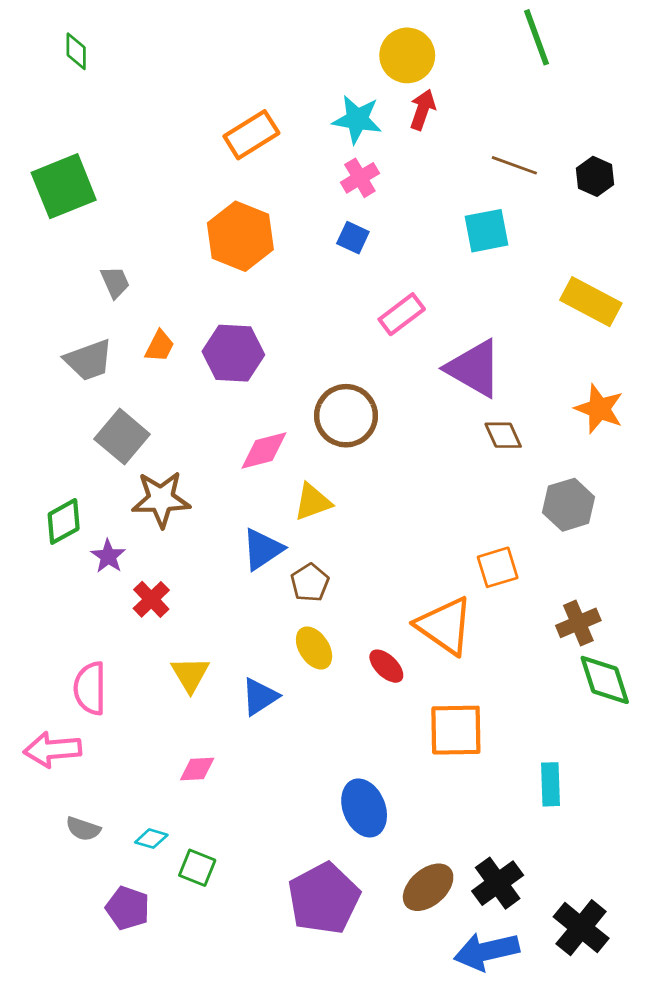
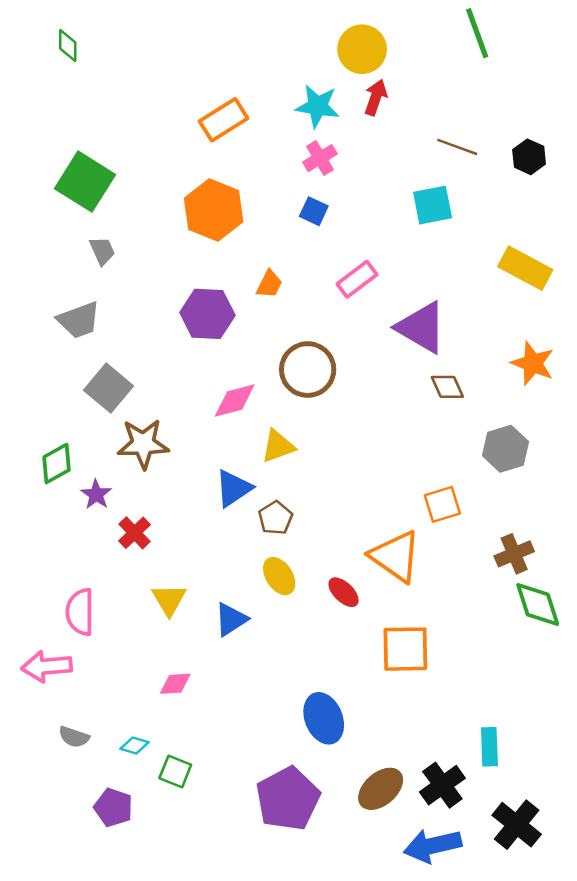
green square: (64, 186) -> (85, 182), moved, turned -36
orange trapezoid: (160, 346) -> (269, 284), moved
cyan rectangle: (550, 784) -> (489, 747), moved

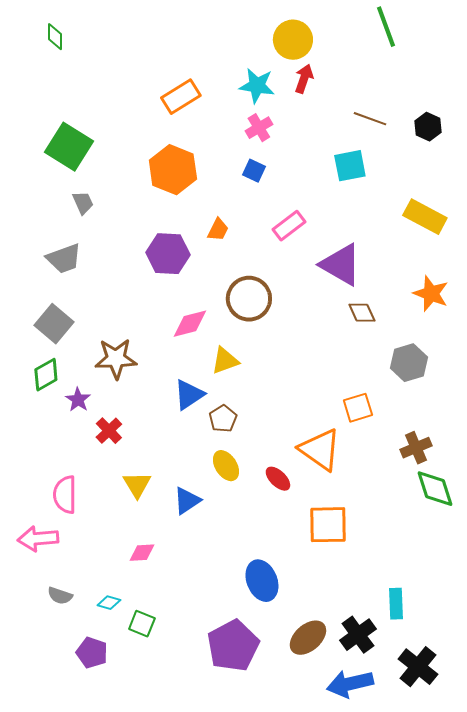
gray square: (109, 388) -> (54, 324), moved

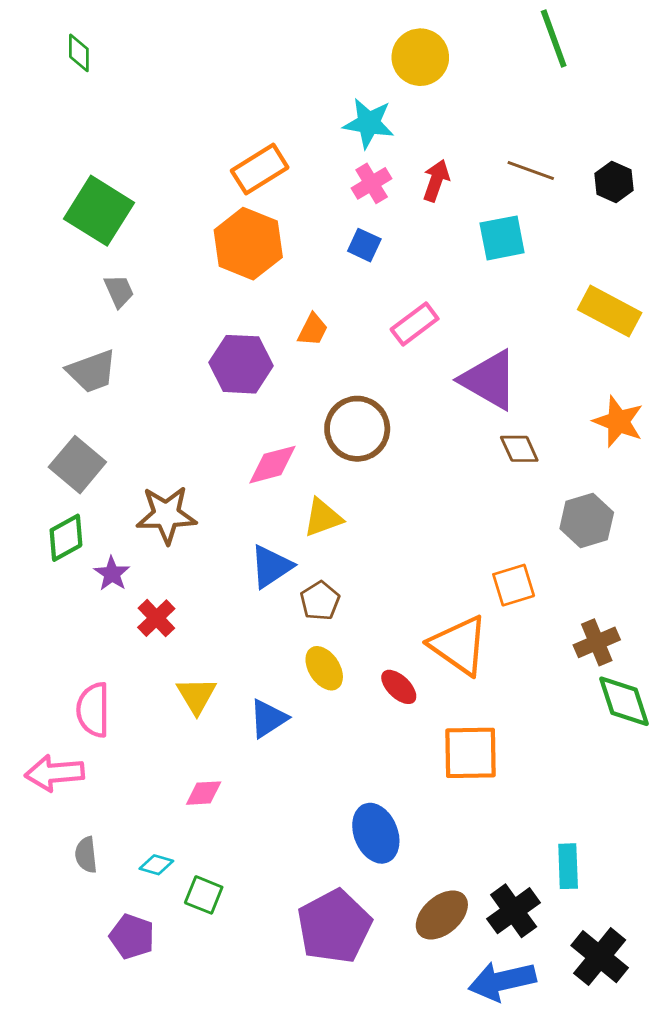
red arrow: (304, 79) -> (436, 181), moved
orange rectangle: (181, 97) -> (260, 169), moved
gray semicircle: (60, 596) -> (86, 855), turned 65

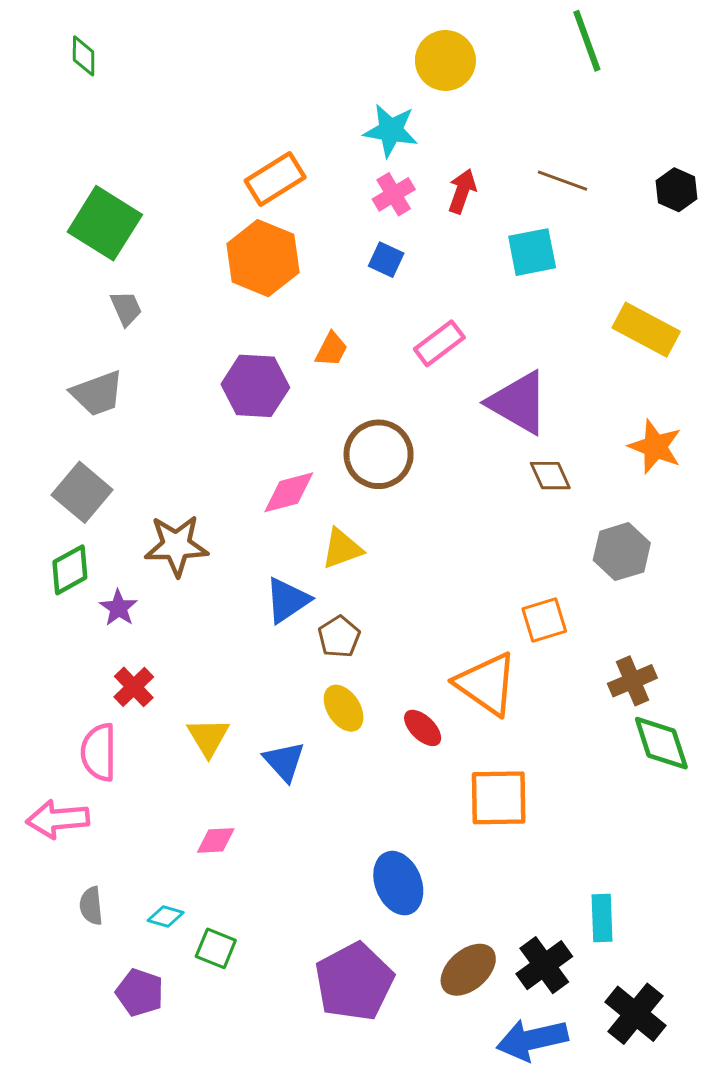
black hexagon: (614, 182) -> (677, 190), moved
red cross: (156, 618) -> (134, 687), moved
blue triangle: (268, 718) -> (284, 761), turned -39

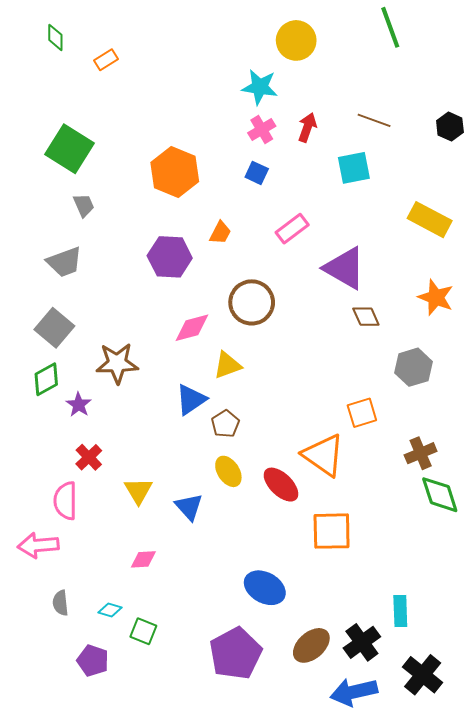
orange rectangle: (275, 179) -> (106, 60), moved, size x0.6
red ellipse: (423, 728) -> (281, 485), size x1.4
blue ellipse: (398, 883) -> (265, 588), turned -39

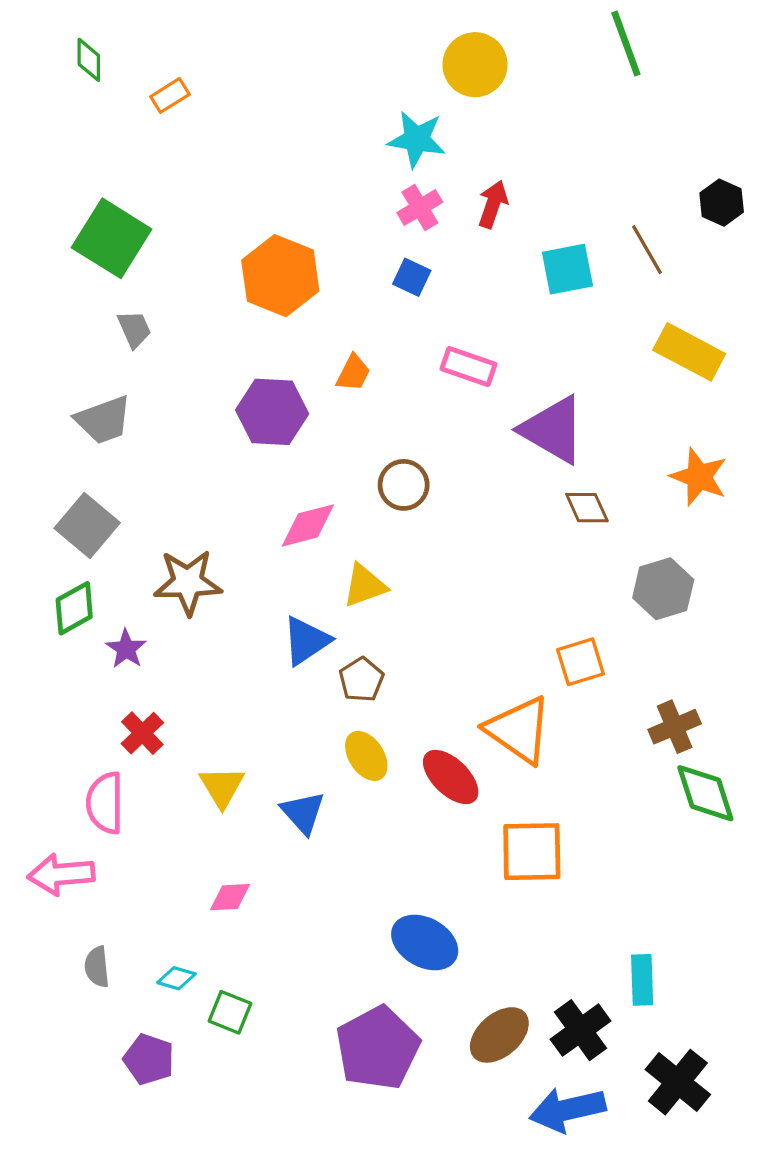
brown line: (374, 120) -> (647, 250), moved, turned 40
pink rectangle: (292, 229) -> (469, 366), turned 56
brown circle: (252, 302) -> (404, 485), size x0.7

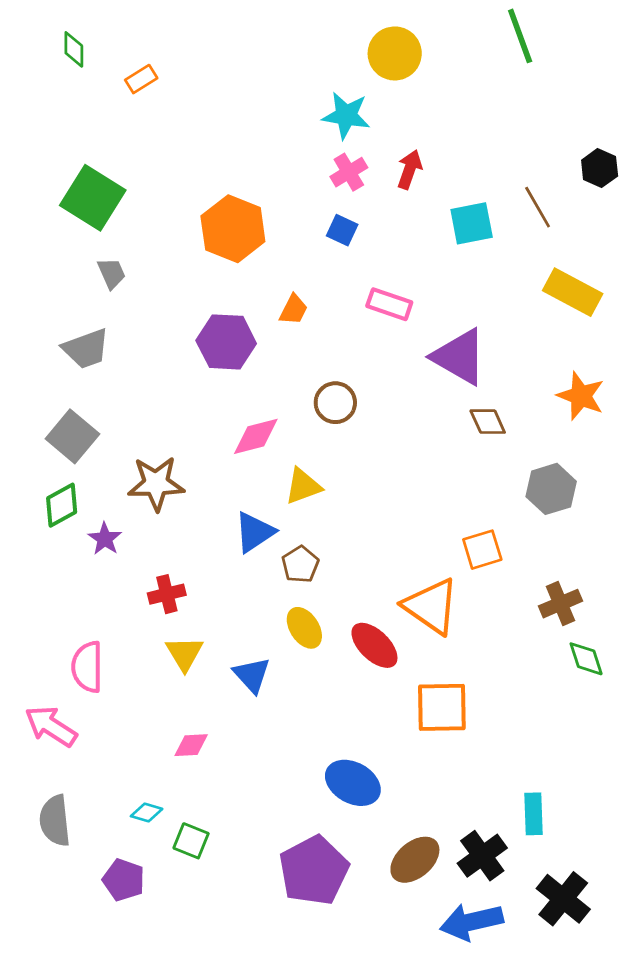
red cross: (142, 733) -> (167, 594), moved, turned 30
green diamond: (705, 793) -> (586, 659), size x0.7
pink arrow: (61, 874) -> (51, 726), turned 38
gray semicircle: (97, 967) -> (55, 821), moved, size x1.5

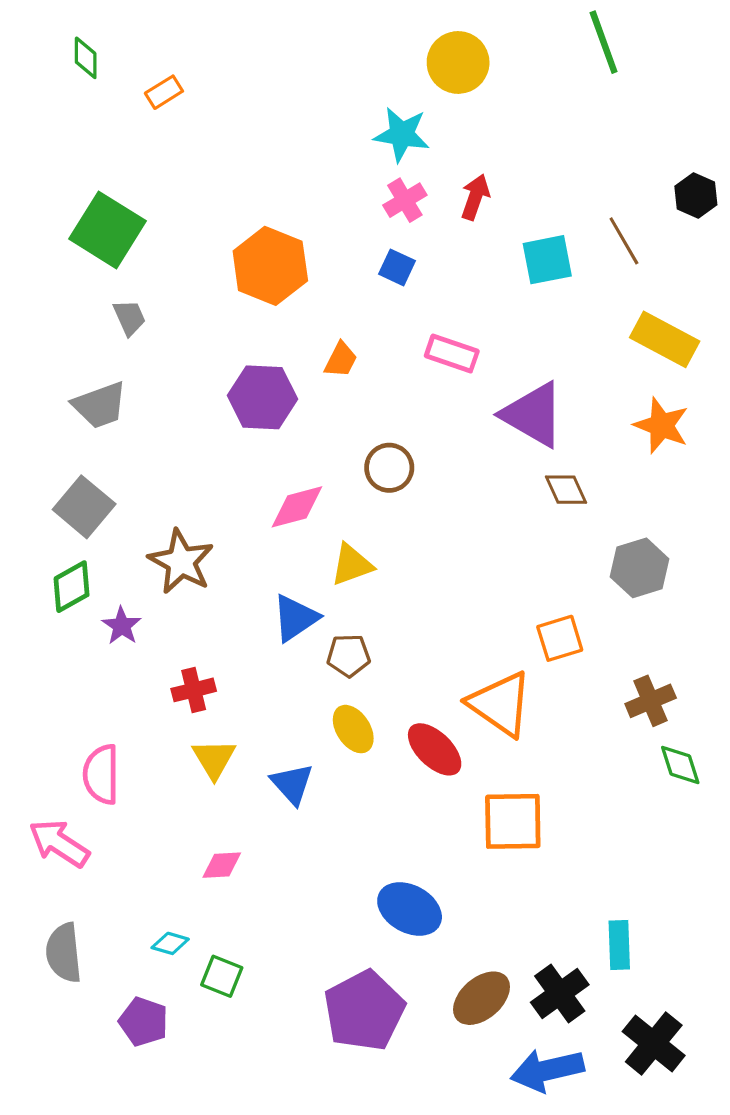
orange star: (581, 396) -> (661, 425), moved
brown star: (156, 484) -> (181, 562), turned 30
brown pentagon: (300, 564) -> (349, 655), turned 30

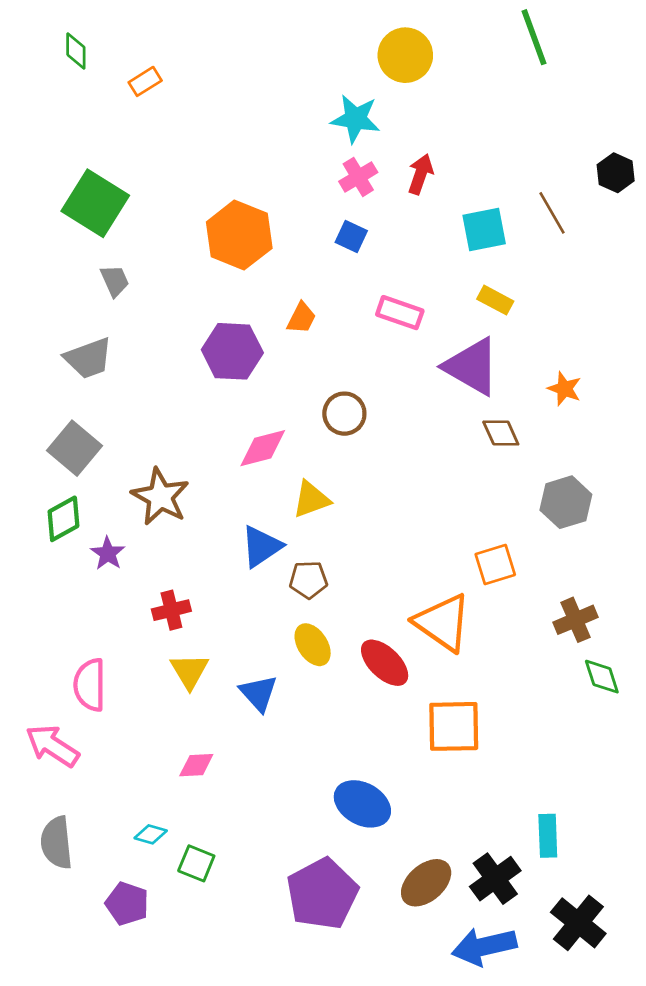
yellow rectangle: (665, 339) -> (495, 300), moved, size x0.6
orange star: (661, 425) -> (564, 389), moved, size x0.7

